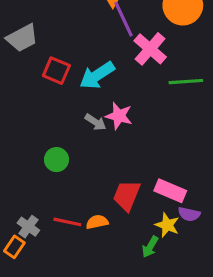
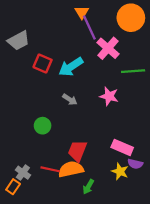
pink star: (119, 116) -> (109, 96), moved
red trapezoid: (127, 195) -> (77, 151), moved
orange semicircle: (97, 222) -> (71, 169), size x1.6
green arrow: (150, 247) -> (88, 187), moved

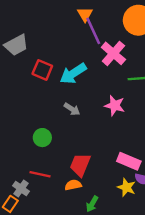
red line: (50, 169) -> (40, 174), moved
orange semicircle: (71, 169) -> (73, 185), size x0.6

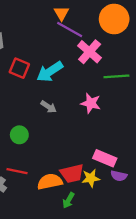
purple line: (93, 31) -> (70, 30), turned -36
red trapezoid: (80, 165) -> (72, 173), moved, turned -125
orange semicircle: (73, 185) -> (50, 182), size x1.5
yellow star: (126, 187) -> (91, 178), moved, turned -30

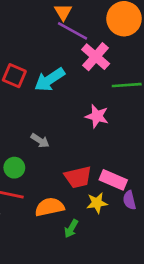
gray arrow: (49, 107) -> (40, 141), moved
green circle: (19, 135) -> (14, 168), moved
red trapezoid: (72, 173) -> (78, 177), moved
purple semicircle: (119, 176) -> (129, 200), turned 63

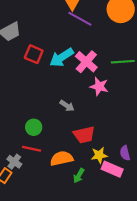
pink cross: (96, 57) -> (86, 62), moved
gray arrow: (40, 141) -> (67, 106), moved
pink rectangle: (113, 180) -> (112, 169), moved

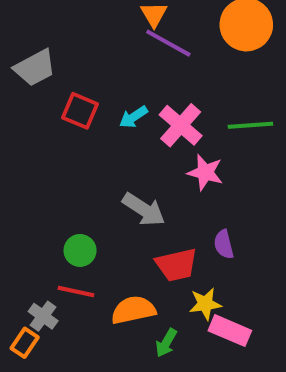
cyan arrow: (62, 57) -> (133, 117), size x0.6
gray arrow: (67, 106) -> (144, 209), size x1.5
purple semicircle: (125, 153) -> (224, 244), moved

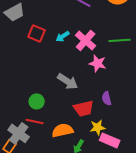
gray cross: (43, 316) -> (19, 133), size x1.5

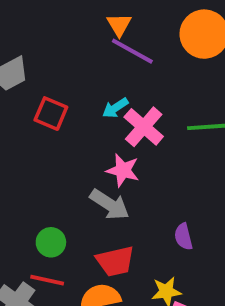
cyan arrow: (63, 36) -> (115, 108), moved
pink star: (98, 63) -> (123, 170), moved
red trapezoid: (84, 108) -> (115, 261), moved

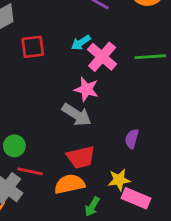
red square: (51, 114) -> (33, 47), turned -30
purple semicircle: (183, 237) -> (132, 139), turned 30
green circle: (51, 242) -> (14, 146), moved

